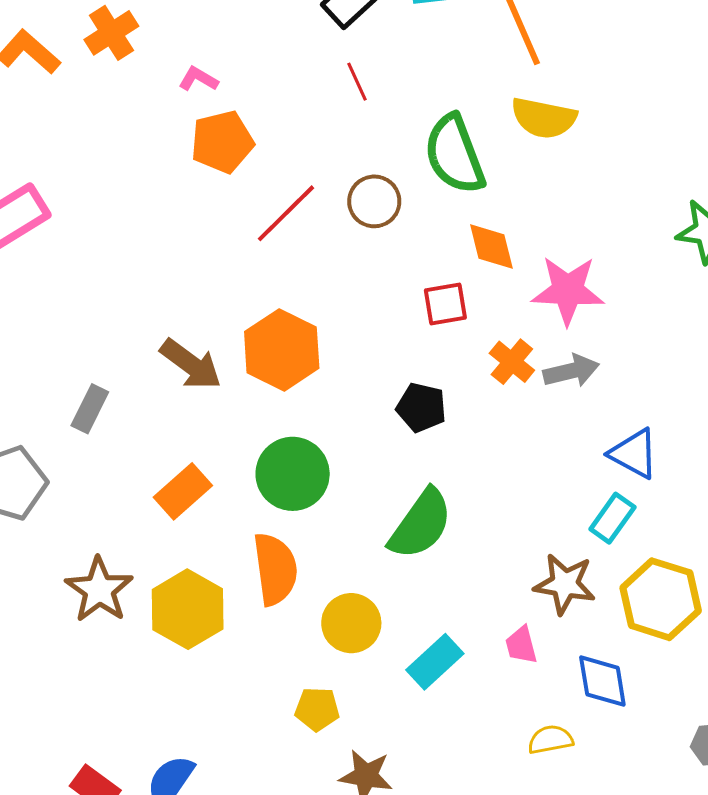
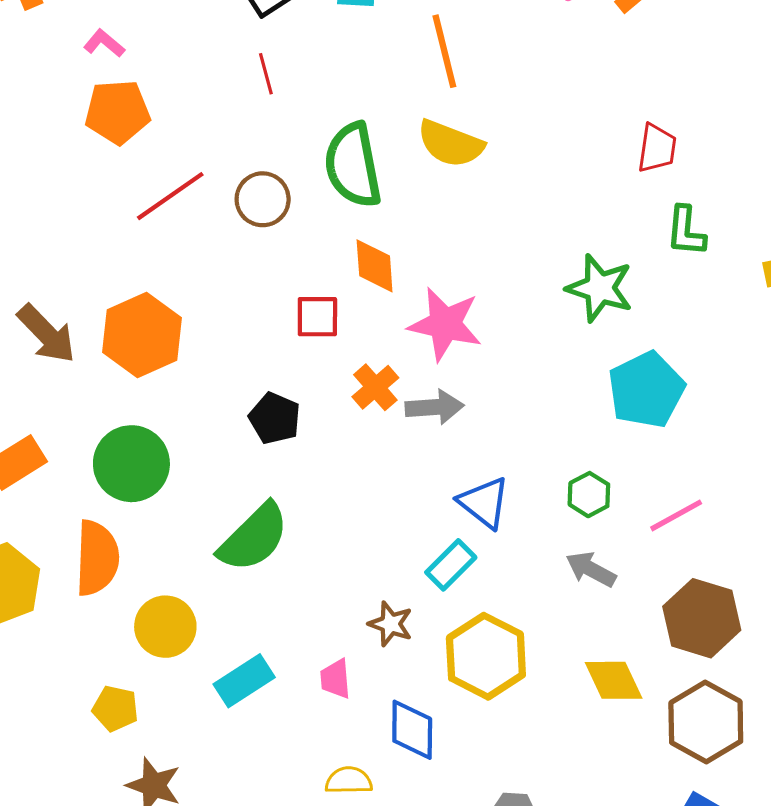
brown star: (565, 584) -> (391, 624), size x0.7

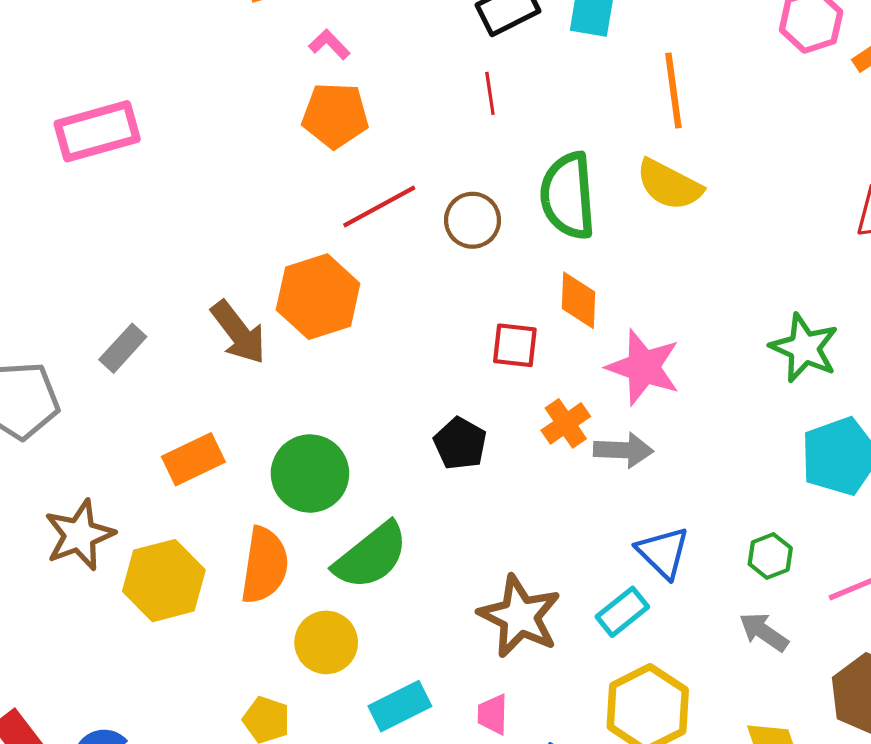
orange hexagon: (142, 335) -> (318, 297), moved
green semicircle: (254, 538) -> (371, 556), moved
brown star: (391, 624) -> (520, 616), moved, size x1.8

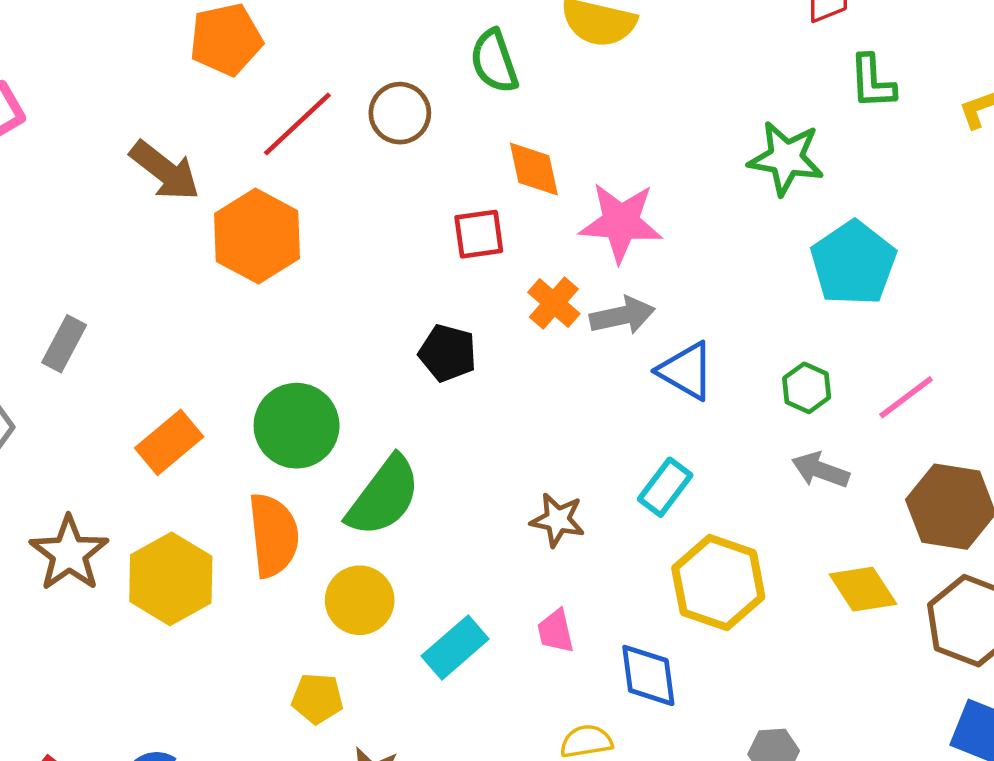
green semicircle: (568, 196) -> (494, 61), size x0.7
brown arrow: (238, 332) -> (165, 171), moved
blue triangle: (663, 552) -> (686, 371), moved
brown star: (520, 616) -> (558, 520), size x0.6

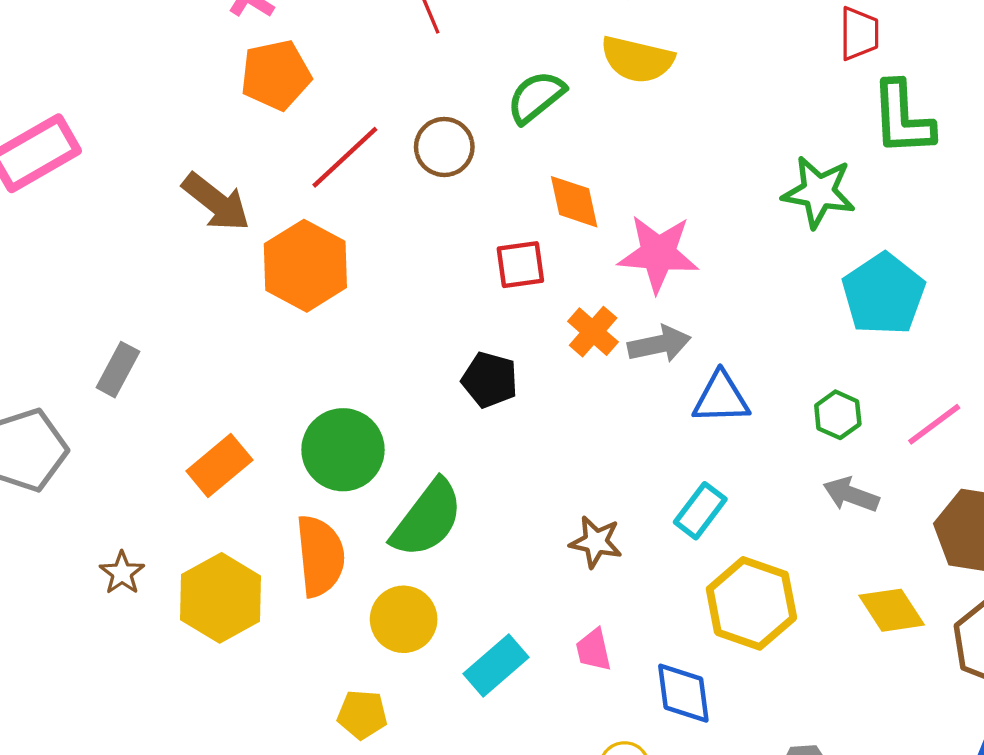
green semicircle: (494, 61) -> (536, 97), turned 70
green L-shape: (872, 82) -> (902, 118), size x1.4
blue triangle: (686, 371) -> (721, 398), turned -32
brown star: (69, 553) -> (122, 573), size x0.6

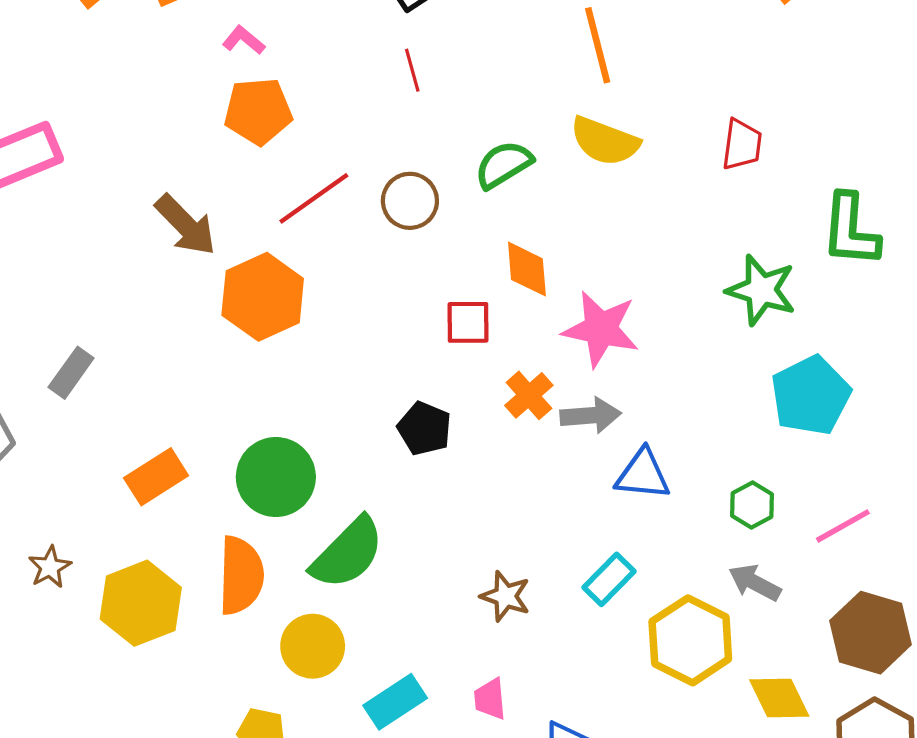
red trapezoid: (859, 34) -> (742, 145), moved
yellow hexagon: (751, 603) -> (690, 640), moved

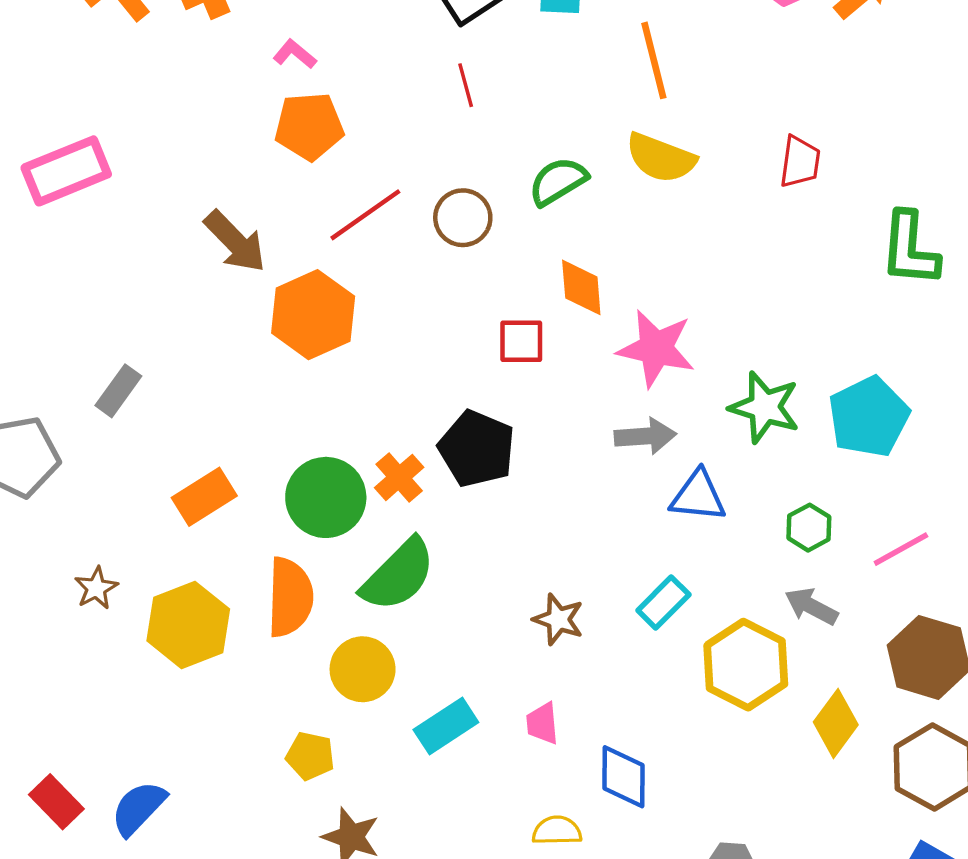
green star: (761, 290) -> (765, 407), moved
orange cross: (529, 395) -> (399, 477), moved
black pentagon: (424, 428) -> (477, 449), size x1.4
yellow diamond: (779, 698) -> (836, 723), turned 62

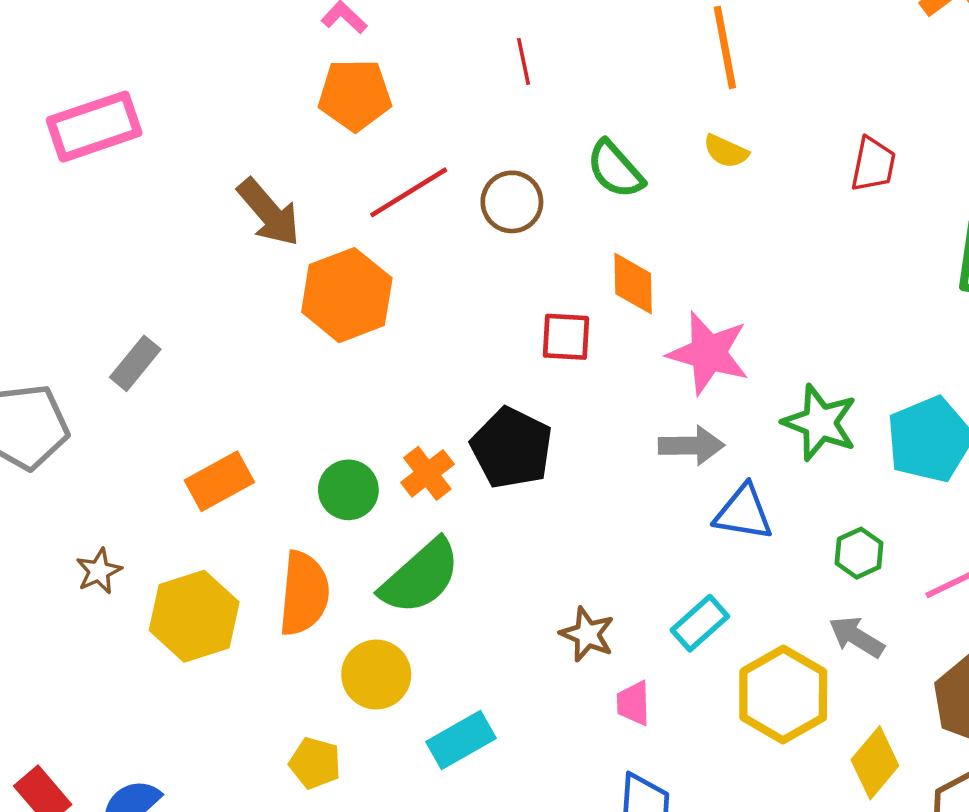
yellow semicircle: (661, 158) -> (726, 151), size x0.6
green semicircle: (558, 181) -> (615, 169), turned -104
green circle: (326, 497) -> (348, 490), size x0.7
pink trapezoid: (542, 723) -> (633, 703), moved

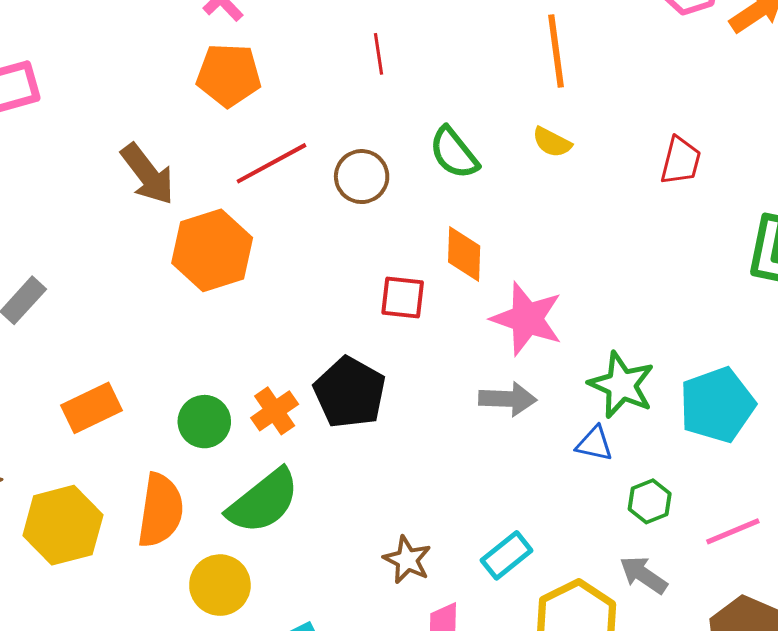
blue triangle: (744, 513) -> (594, 444), moved, size x0.7

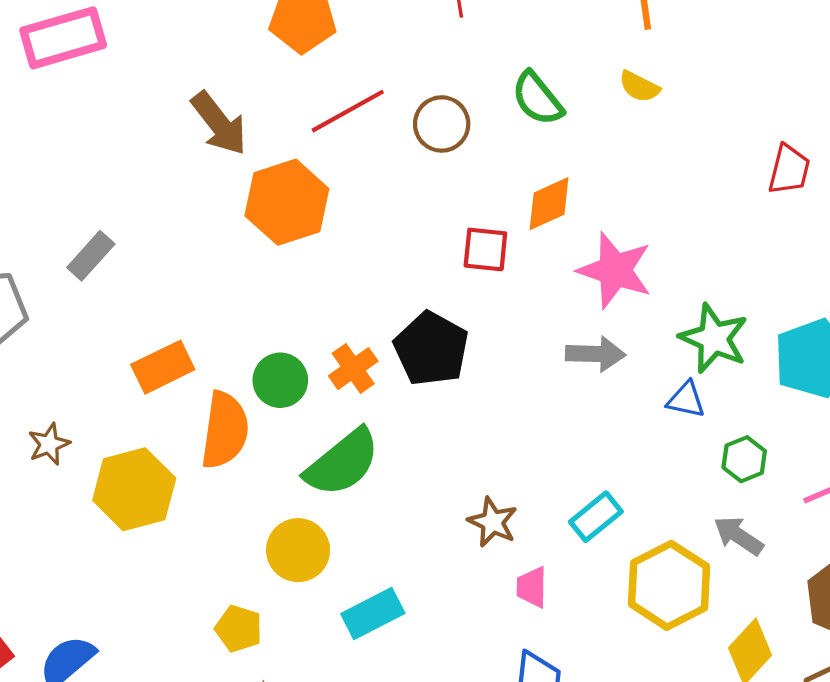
red trapezoid: (681, 161) -> (789, 170), moved
orange diamond: (464, 254) -> (549, 204), turned 64
orange semicircle: (160, 510) -> (225, 430), moved

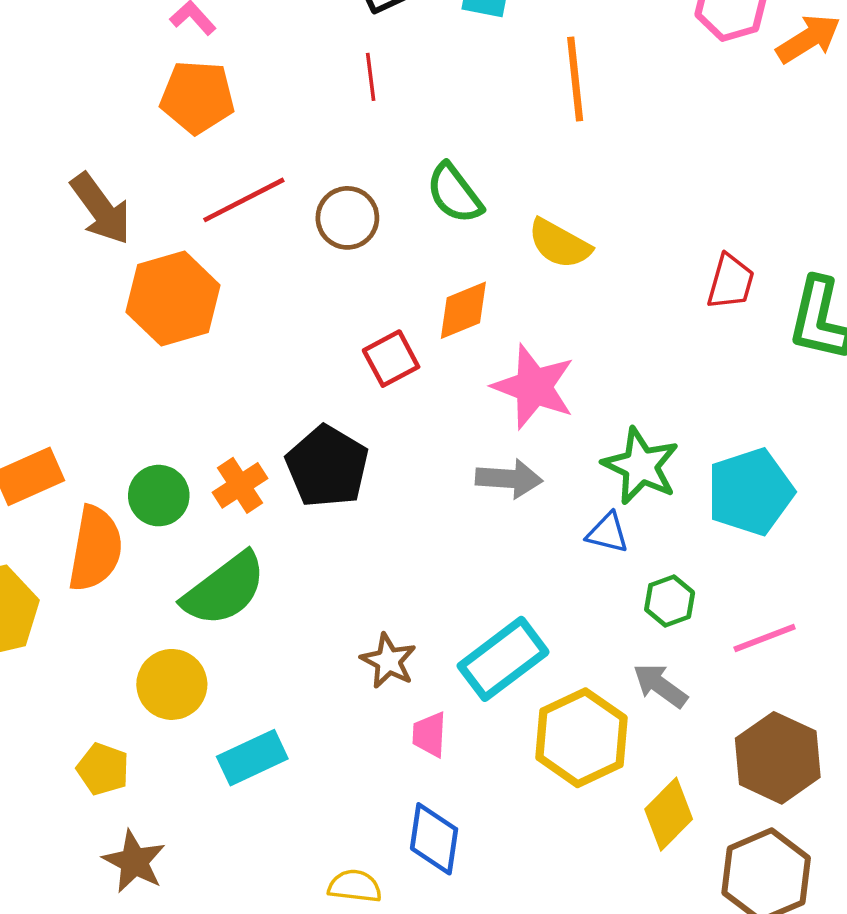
yellow semicircle: (639, 87) -> (559, 244), moved, size x1.4
red square: (485, 249) -> (391, 359), turned -36
cyan rectangle: (596, 517) -> (503, 659), size x1.5

